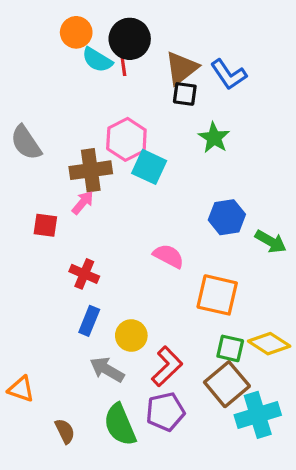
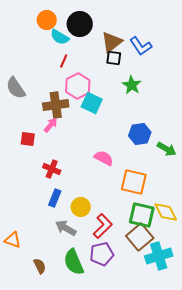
red line: (123, 65) -> (64, 61), moved, turned 32
yellow diamond: (269, 344) -> (166, 212), turned 30
green square: (230, 348) -> (142, 215), size x1.5

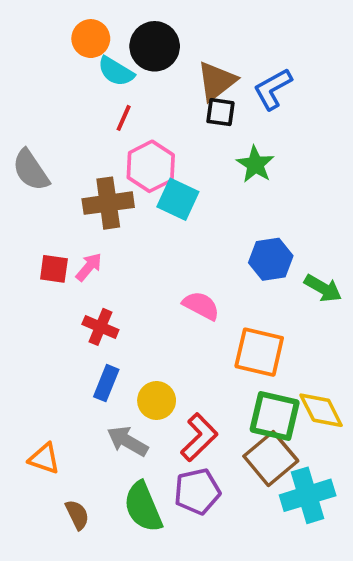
blue L-shape: (141, 46) -> (273, 89), turned 95
pink arrow: (51, 125) -> (89, 267), moved
orange triangle: (13, 240) -> (44, 459), moved

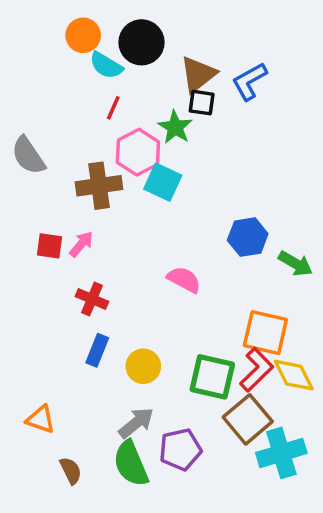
green star: (255, 164) -> (175, 127), moved
orange square: (259, 352) -> (265, 333), moved
green square: (275, 416) -> (212, 377), moved
red L-shape: (199, 437) -> (257, 370), moved
gray arrow: (128, 441) -> (136, 423), moved, turned 111

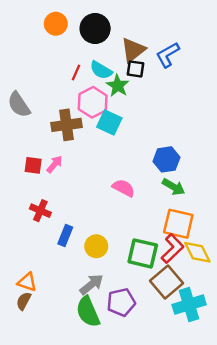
cyan semicircle: (106, 65) -> (101, 70), moved
green arrow: (295, 264) -> (174, 187), moved
red cross: (92, 299) -> (40, 211), moved
brown semicircle: (71, 471) -> (24, 301), moved, turned -126

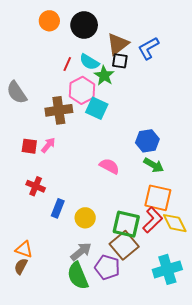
brown square: (166, 282) -> (124, 245), moved
purple pentagon: (121, 302) -> (107, 267), turned 30

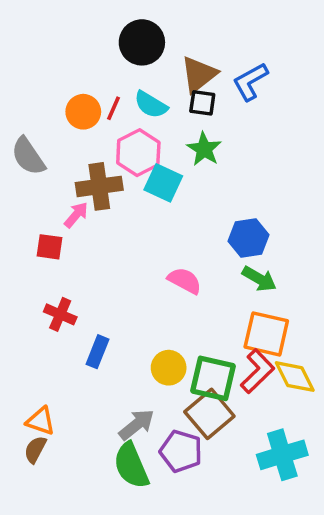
orange circle: (49, 21) -> (83, 112), moved
green star: (104, 76) -> (204, 149), moved
pink arrow: (48, 145) -> (76, 215), moved
yellow circle: (85, 218) -> (169, 368), moved

